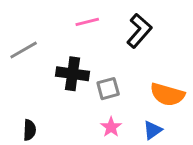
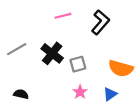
gray line: (24, 50) -> (17, 49), moved
black cross: (72, 74) -> (52, 53), turned 30
black semicircle: (30, 130) -> (21, 94), turned -80

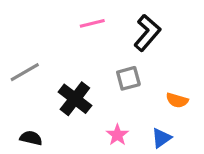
black cross: (52, 53) -> (75, 99), moved
gray square: (78, 64) -> (128, 78), moved
orange semicircle: (121, 68) -> (177, 100), size x0.6

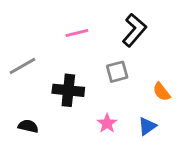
pink line: (92, 23) -> (77, 33), moved
black cross: (75, 99) -> (68, 90), turned -32
orange semicircle: (177, 100) -> (162, 92), turned 36

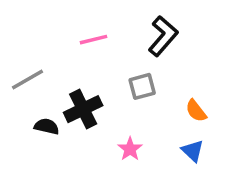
black cross: (68, 90) -> (83, 109), turned -32
black semicircle: (28, 126) -> (47, 126), moved
blue triangle: (147, 126) -> (193, 151), moved, turned -42

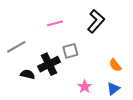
gray square: (142, 86) -> (70, 51), moved
pink star: (130, 149) -> (85, 87), moved
blue triangle: (193, 151) -> (113, 89), turned 40

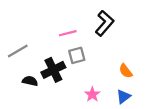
pink line: (55, 23) -> (68, 33), moved

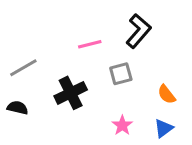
gray square: (77, 55) -> (121, 74), moved
black semicircle: (30, 81) -> (18, 108), moved

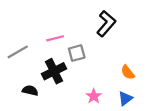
pink line: (90, 44) -> (55, 38), moved
gray square: (121, 74) -> (77, 53), moved
black semicircle: (18, 108) -> (30, 90), moved

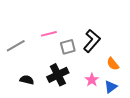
black L-shape: (106, 24) -> (92, 41), moved
black cross: (54, 71) -> (58, 75), moved
pink star: (94, 96) -> (92, 80), moved

